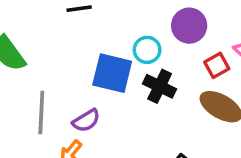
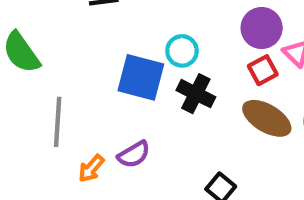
purple circle: (189, 26) -> (262, 28), moved
purple semicircle: (86, 121) -> (134, 154), moved

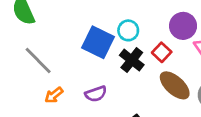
red square: (263, 70) -> (162, 52), moved, turned -30
gray line: (58, 122) -> (38, 60), turned -60
purple semicircle: (134, 154) -> (96, 94), moved

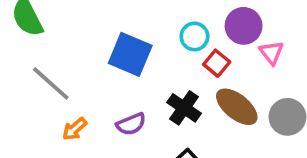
cyan circle: (128, 30) -> (194, 36), moved
black cross: (132, 60) -> (184, 108), moved

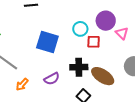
red square: (217, 63) -> (94, 42), turned -32
brown ellipse: (237, 107) -> (103, 76), moved
black cross: (184, 108) -> (79, 67), turned -30

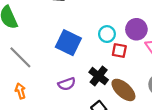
black cross: (79, 67) -> (99, 76), turned 30
orange arrow: (22, 84) -> (20, 91), moved, turned 112

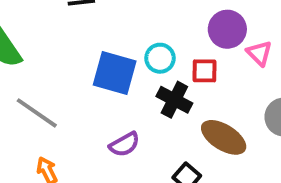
cyan circle: (107, 34) -> (160, 58), moved
black cross: (99, 76) -> (174, 100), moved

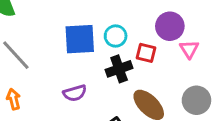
blue square: (115, 73) -> (80, 39), turned -32
black cross: (174, 100) -> (119, 69), turned 30

